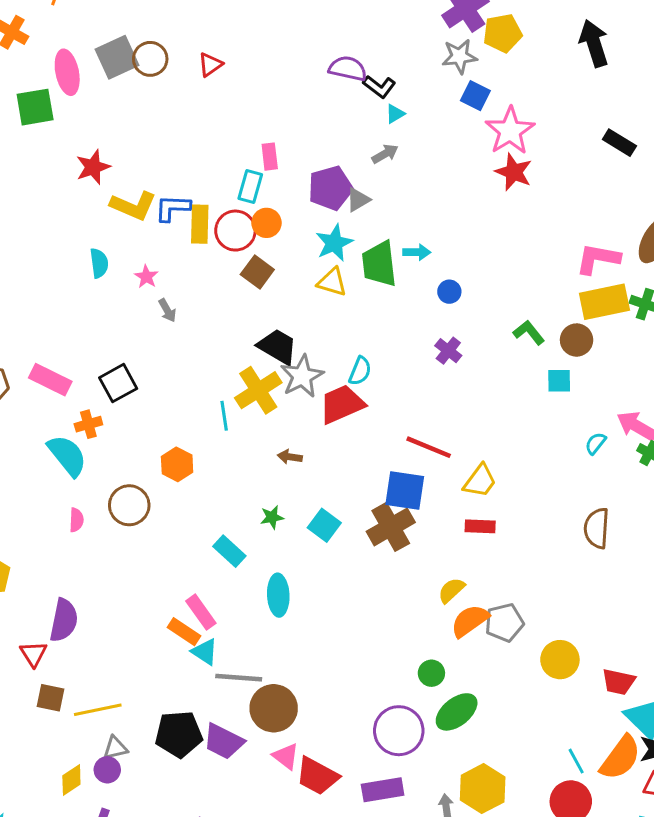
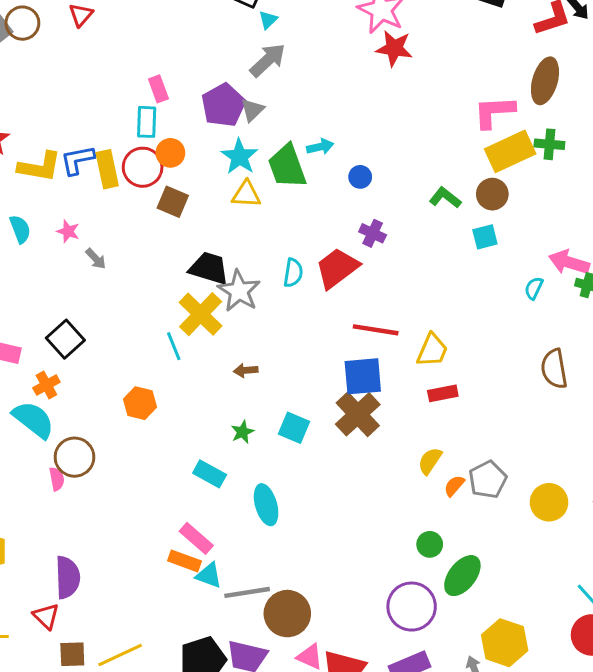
gray arrow: (385, 154) -> (268, 60), size x1.5
red trapezoid: (342, 404) -> (337, 268), moved
brown circle: (129, 505) -> (74, 457), moved
orange semicircle: (470, 621) -> (454, 486), size x0.6

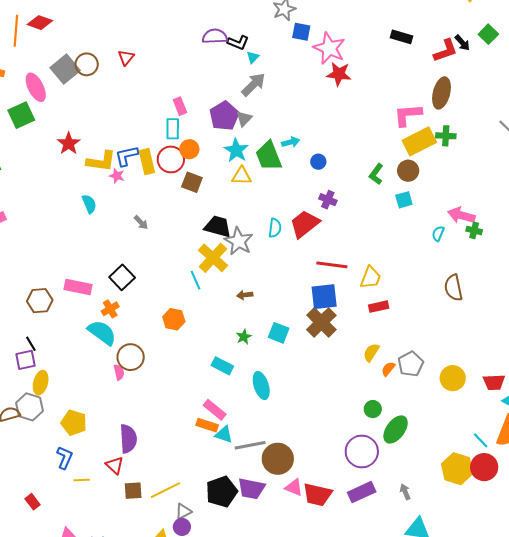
green L-shape: (445, 198) -> (376, 174), turned -90
pink star: (68, 231) -> (117, 176), moved
yellow hexagon: (505, 643) -> (457, 469), moved

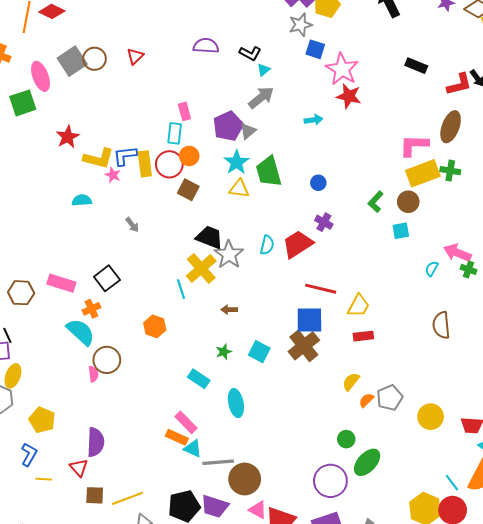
purple semicircle: (215, 36) -> (206, 46), moved
cyan arrow: (291, 142) -> (313, 120), moved
cyan semicircle: (89, 204) -> (82, 200), turned -78

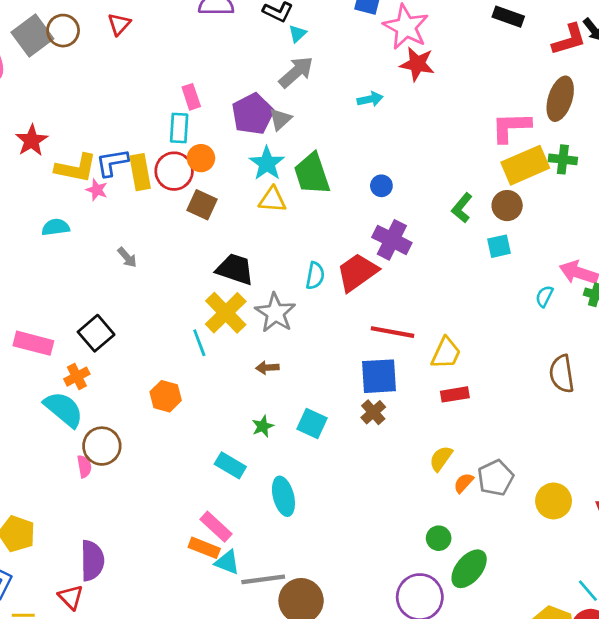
purple cross: (324, 222) -> (392, 240), size x1.5
gray star: (229, 255) -> (275, 313), moved
brown cross: (304, 346) -> (373, 412), size x0.6

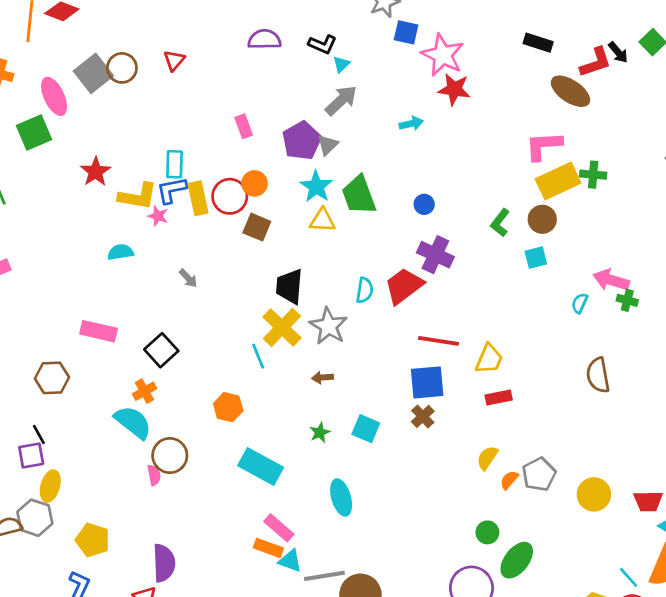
brown ellipse: (560, 99) -> (570, 91), moved, turned -72
cyan rectangle: (179, 128) -> (174, 164), moved
black trapezoid: (235, 269) -> (289, 286), turned -102
pink rectangle: (33, 343) -> (99, 331), moved
cyan rectangle: (230, 465) -> (261, 466), moved, size x1.5

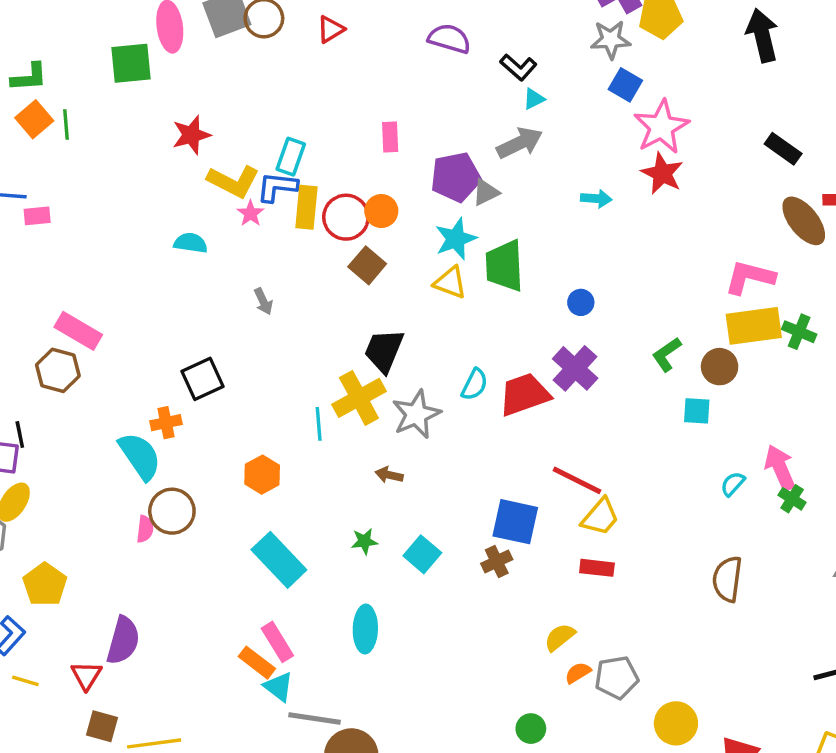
pink arrow: (611, 280) -> (780, 468), turned 32
pink rectangle: (99, 331) -> (78, 331), moved
red line: (438, 341) -> (577, 480), moved

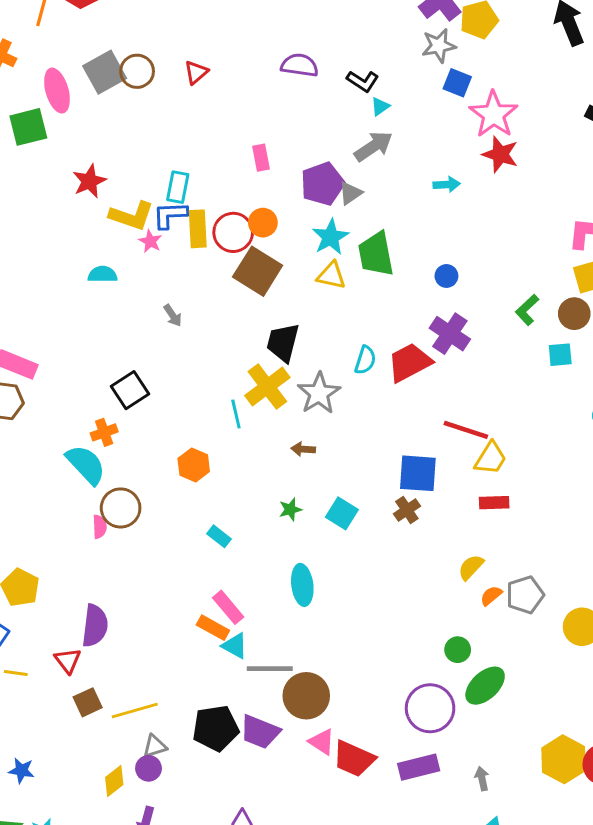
brown square: (367, 265) -> (258, 271), size x1.5
cyan rectangle: (279, 560) -> (219, 536), size x0.5
brown square: (102, 726) -> (88, 702), turned -32

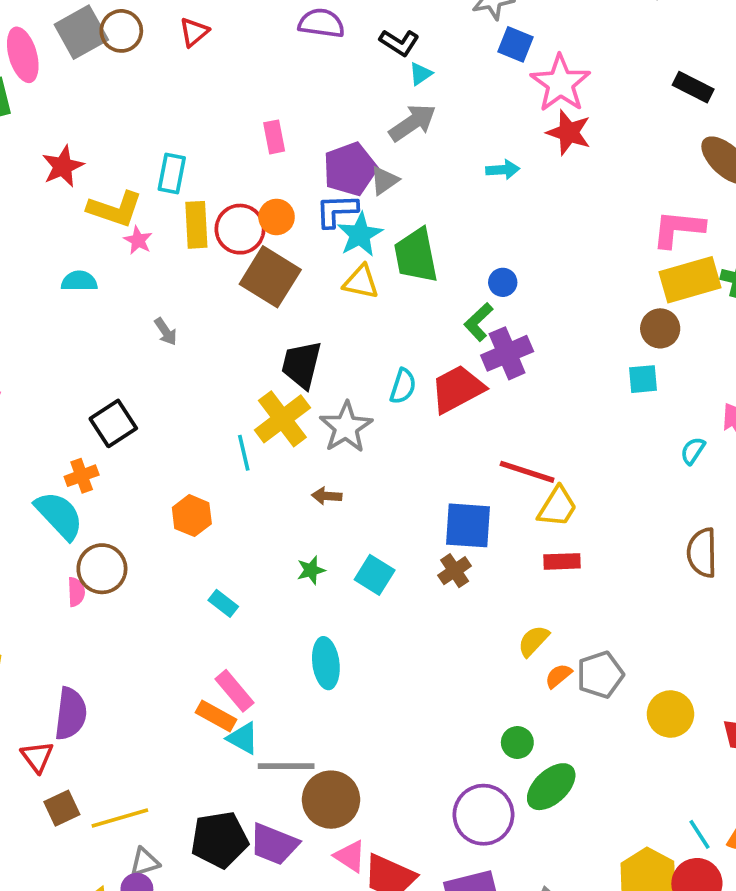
blue L-shape: (170, 215) -> (337, 211), moved
green L-shape: (527, 310) -> (478, 322), moved
purple cross: (450, 334) -> (507, 353), turned 33

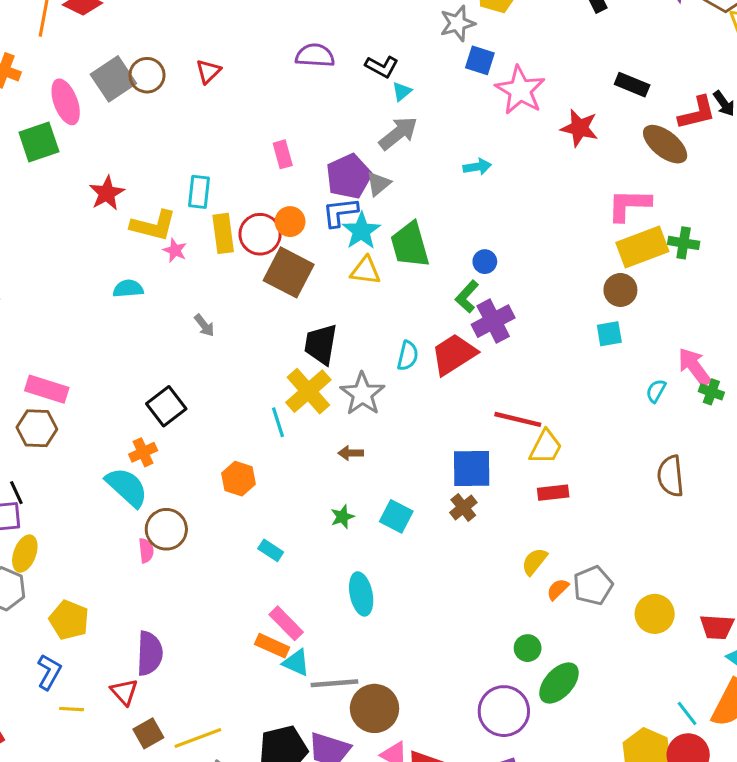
red star: (569, 132) -> (579, 128), moved

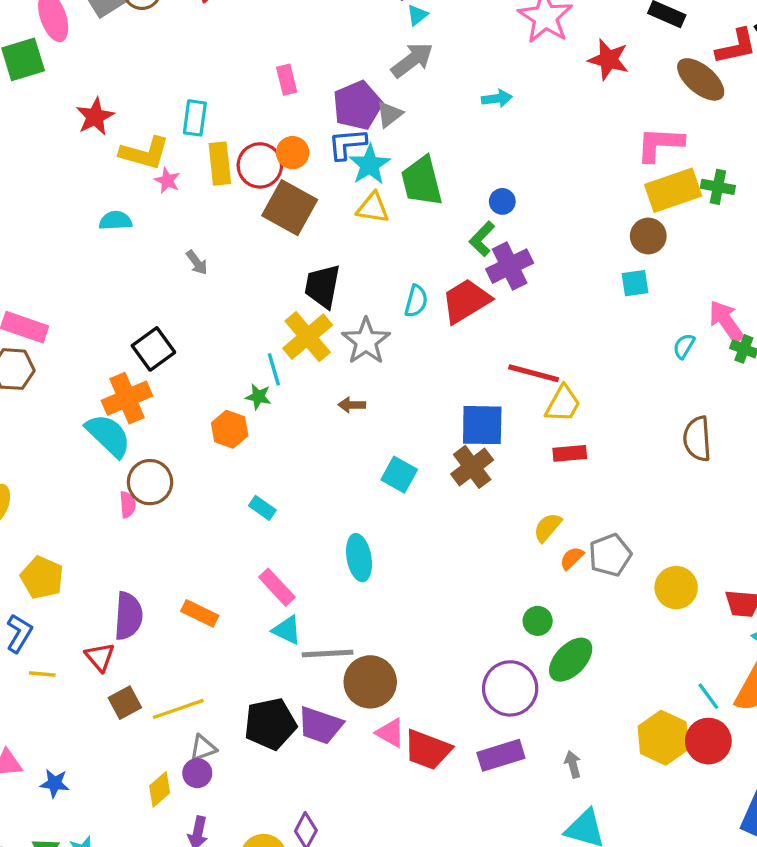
orange cross: (143, 452) -> (127, 398), size x1.6
brown cross: (463, 508) -> (472, 467), size x1.4
green star: (342, 517) -> (258, 397), moved, turned 30
orange rectangle: (272, 646) -> (200, 613), moved

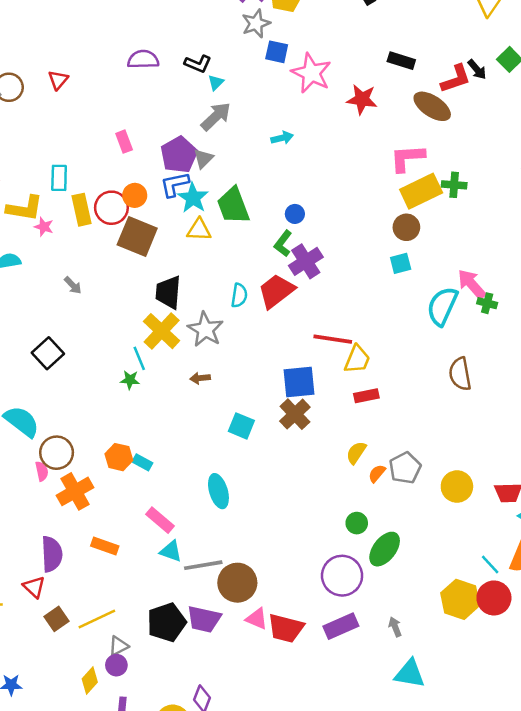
cyan semicircle: (684, 346) -> (442, 306), size x2.0
orange cross: (127, 398) -> (75, 491), moved
orange hexagon: (230, 429) -> (119, 457), moved

